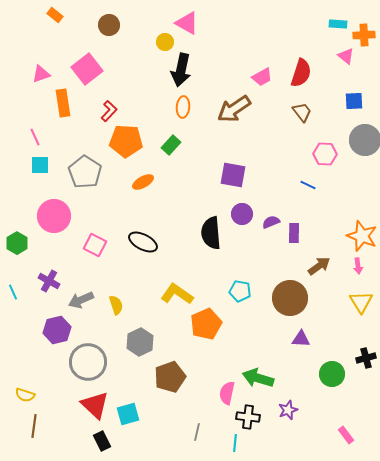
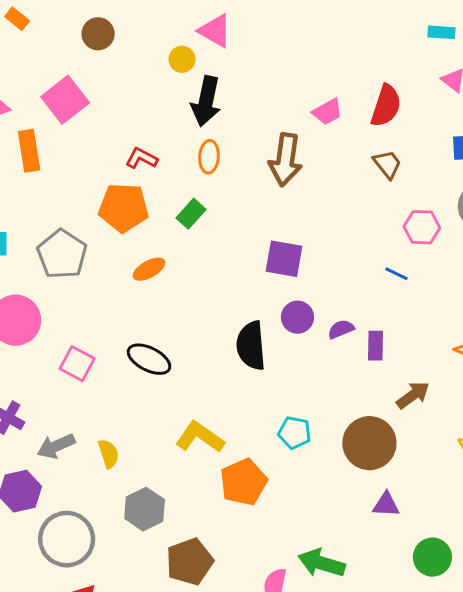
brown arrow: (234, 109) -> (285, 160), turned -48
red L-shape: (109, 111) -> (142, 158), moved, turned -105

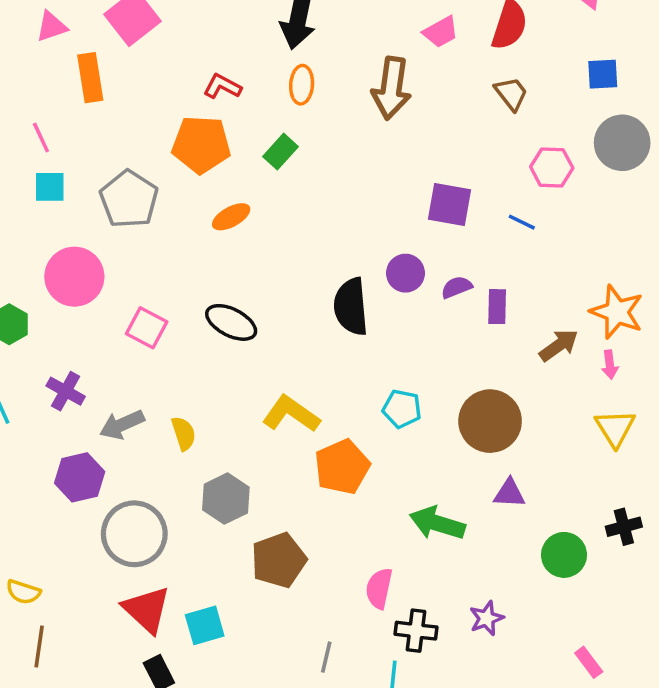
purple square: (284, 259) -> (450, 204), moved
brown arrow: (413, 395) -> (559, 345), moved
green arrow: (321, 563) -> (437, 523), moved

